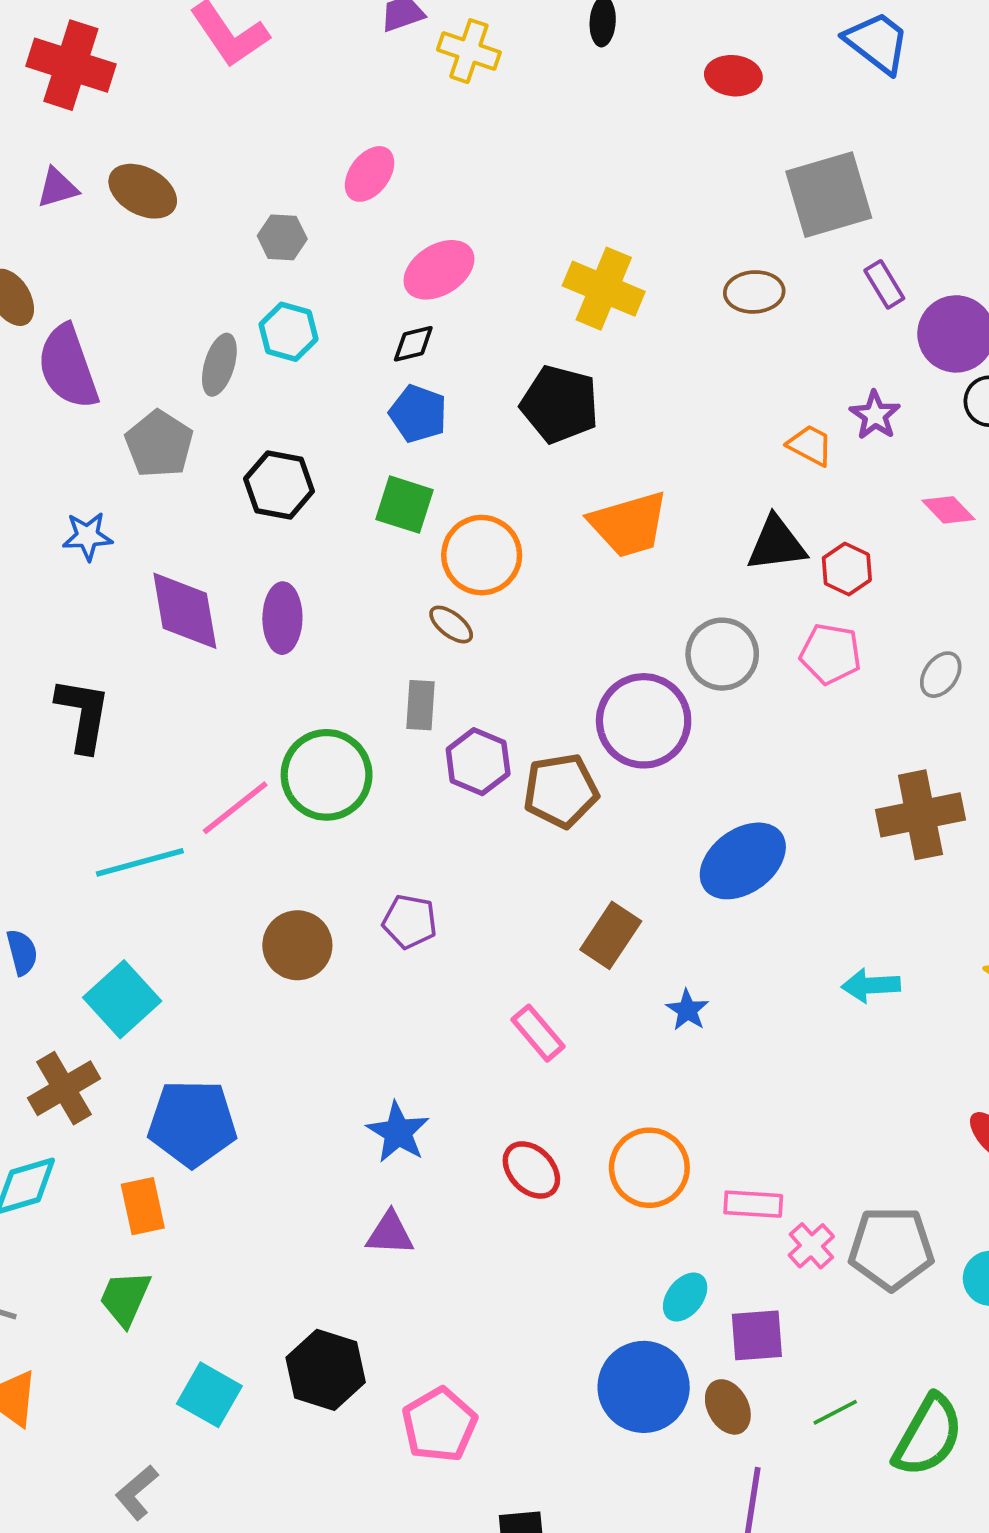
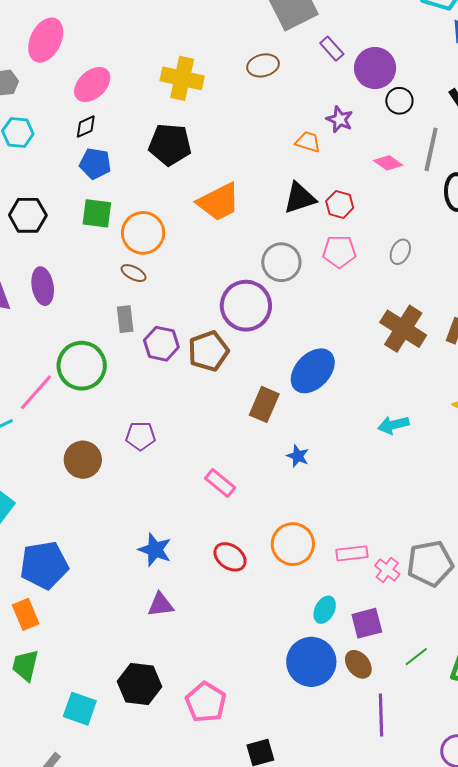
pink ellipse: (370, 174) -> (46, 40), size x1.4
brown cross: (920, 815) -> (403, 329), turned -36
brown rectangle: (611, 935) -> (264, 404), moved

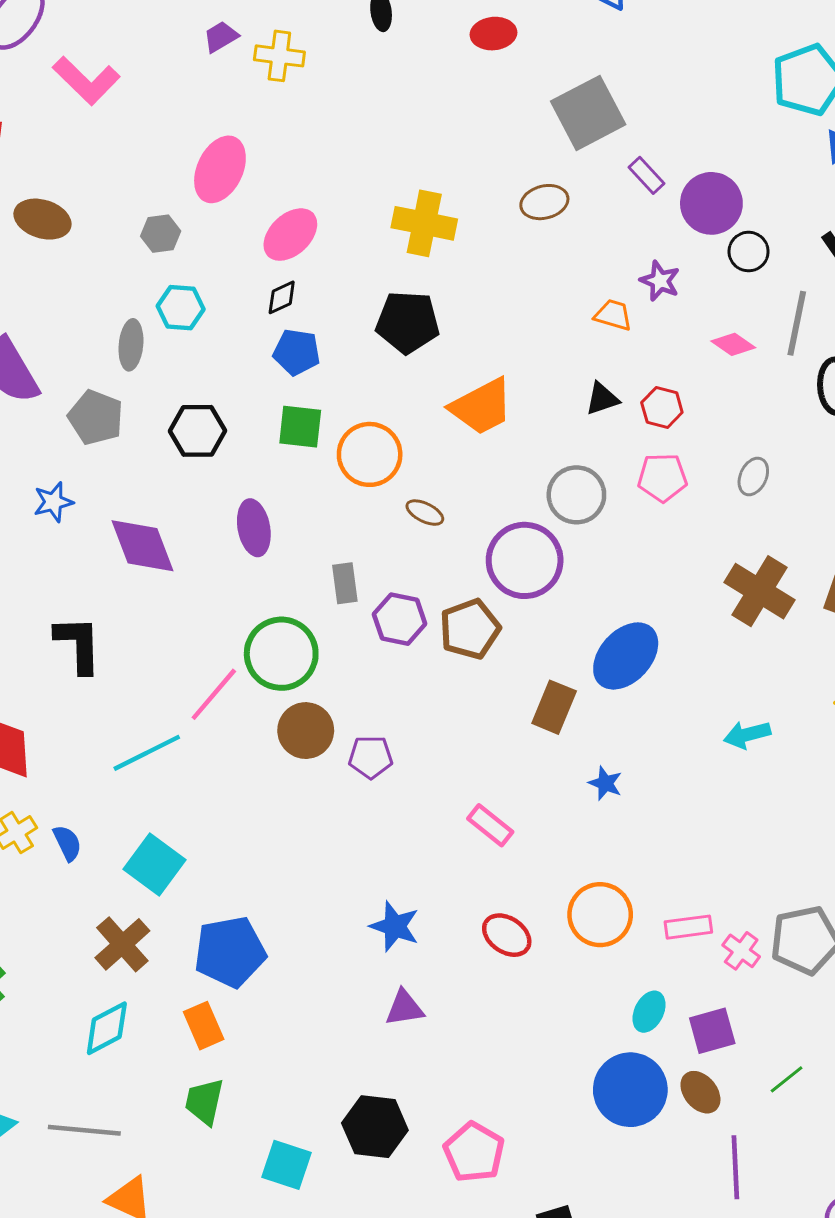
black triangle: (300, 198) -> (602, 399), size x0.7
brown ellipse: (134, 273) -> (425, 513), moved
purple ellipse: (43, 286) -> (254, 528), moved
brown circle: (83, 460) -> (306, 731), moved

